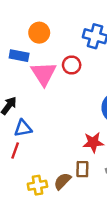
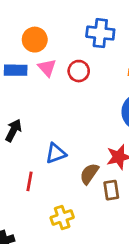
pink triangle: (44, 74) -> (47, 68), moved, size x0.6
blue triangle: (23, 128) -> (56, 153), moved
brown semicircle: (62, 181) -> (89, 174), moved

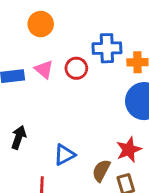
blue cross: (100, 33) -> (107, 48), moved
orange circle: (35, 40) -> (41, 24), moved

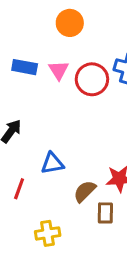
red circle: (76, 68) -> (92, 79), size x1.4

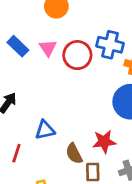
blue rectangle: (25, 67) -> (18, 46), turned 35
brown semicircle: (85, 191) -> (74, 154), turned -70

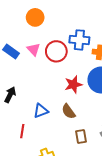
red star: (104, 142) -> (73, 84), moved
brown semicircle: (74, 154) -> (68, 111), moved

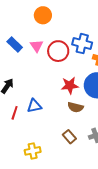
brown semicircle: (68, 111) -> (75, 107), moved, turned -49
red line: (22, 131) -> (15, 113), moved
brown rectangle: (81, 136) -> (69, 137), turned -40

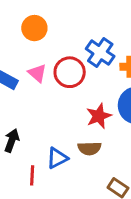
blue cross: (82, 44) -> (100, 53), turned 36
brown semicircle: (75, 107) -> (89, 148), moved

